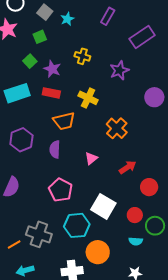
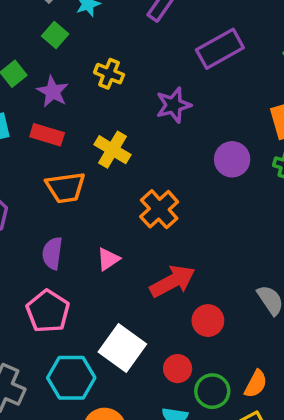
green square: (40, 37) -> (55, 35), moved, turned -32
purple semicircle: (55, 149) -> (52, 253), moved
red arrow: (128, 167) -> (172, 281), size x1.4

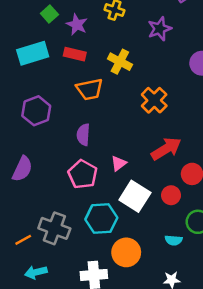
pink triangle: (108, 259) -> (119, 163), moved
red circle: (178, 369) -> (171, 195), moved

